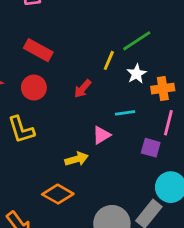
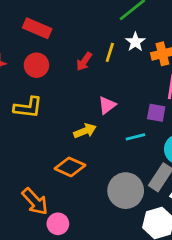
yellow line: (109, 60) -> (110, 52), moved
cyan line: (125, 113) -> (135, 137), moved
yellow L-shape: (21, 130) -> (28, 107), turned -60

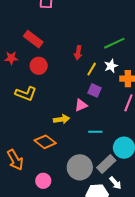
red rectangle: (37, 28) -> (33, 39), moved
red arrow: (84, 62) -> (78, 53), moved, turned -40
purple square: (156, 113) -> (94, 90), moved
pink circle: (58, 224) -> (43, 181), moved

